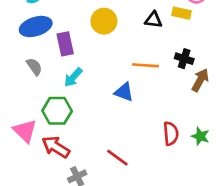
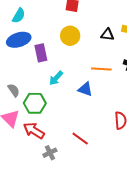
gray semicircle: (34, 67) -> (14, 90), moved
cyan arrow: (73, 77) -> (56, 78), moved

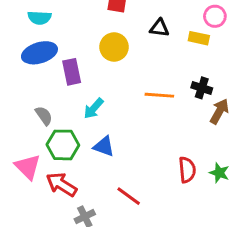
cyan semicircle: (19, 16) -> (39, 18), turned 63
black triangle: (107, 35) -> (159, 28), moved
blue triangle: (85, 89) -> (104, 146), moved
gray semicircle: (14, 90) -> (44, 116), moved

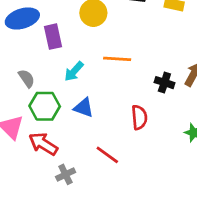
black cross: (202, 88) -> (164, 83), moved
orange line: (159, 95) -> (117, 59), moved
red semicircle: (187, 170) -> (139, 117), moved

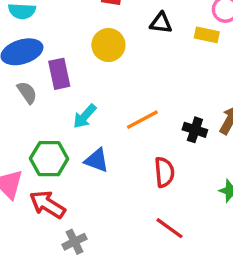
orange line: (117, 59) -> (142, 120), moved, turned -32
gray semicircle: (27, 78) -> (27, 92), moved
red line: (107, 155) -> (169, 228), moved

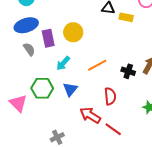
yellow rectangle: (207, 35) -> (126, 17), moved
yellow circle: (108, 45) -> (73, 32), moved
blue triangle: (97, 160) -> (70, 89), turned 49
red arrow: (47, 204) -> (90, 115), moved

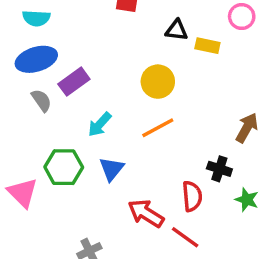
yellow circle: (73, 32) -> (158, 82), moved
purple rectangle: (48, 38) -> (74, 82), turned 66
black cross: (128, 71) -> (219, 169), moved
red semicircle: (110, 96) -> (192, 196), moved

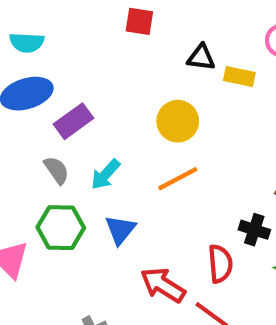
gray semicircle: (41, 100) -> (57, 170), moved

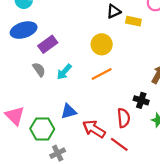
black triangle: (201, 57) -> (114, 11), turned -32
green hexagon: (61, 228) -> (42, 129), moved
blue triangle: (120, 230) -> (69, 111), moved, turned 35

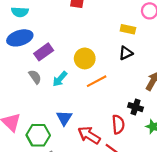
black triangle: (114, 11) -> (126, 53), moved
yellow circle: (102, 44) -> (85, 58), moved
blue triangle: (69, 111) -> (64, 118), turned -42

